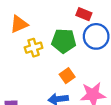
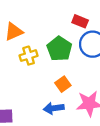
green pentagon: (64, 41) -> (59, 49), turned 30

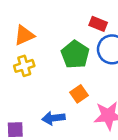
yellow cross: (29, 56) -> (24, 66), moved
blue arrow: (54, 108) -> (54, 118), moved

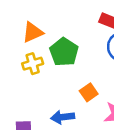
green pentagon: (75, 54) -> (64, 52), moved

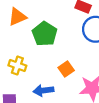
yellow cross: (33, 64) -> (17, 66), moved, turned 36

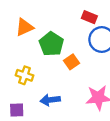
orange square: (66, 69) -> (71, 62), moved

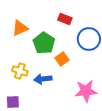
red rectangle: (89, 17) -> (65, 19), moved
blue arrow: (50, 100) -> (43, 79), moved

